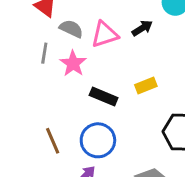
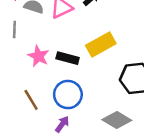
pink star: (73, 63) -> (38, 56), moved
yellow rectangle: (146, 86) -> (101, 45), size x1.6

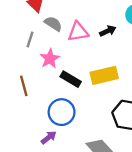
pink star: (38, 56) -> (50, 59), moved
brown line: (31, 100) -> (24, 86), moved

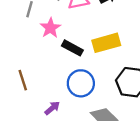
brown line: (24, 86) -> (23, 80), moved
blue circle: (62, 112) -> (81, 83), moved

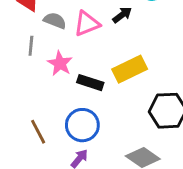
blue circle: (81, 83) -> (82, 125), moved

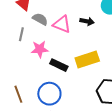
black arrow: (122, 15) -> (87, 21), turned 40
pink triangle: (87, 24) -> (62, 24), turned 36
pink star: (60, 63) -> (40, 49), turned 30

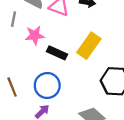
yellow rectangle: (87, 59) -> (89, 46), turned -35

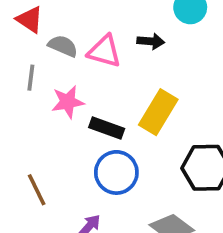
blue circle: (47, 86) -> (116, 172), moved

